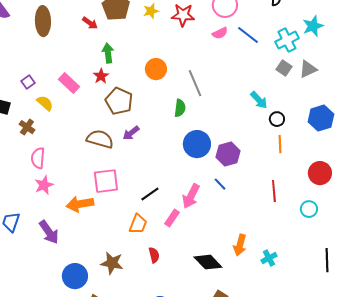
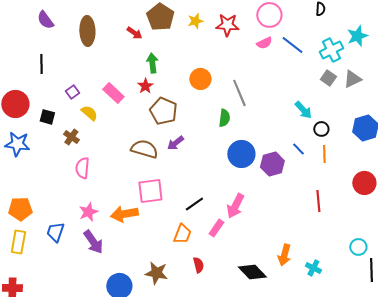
blue line: (220, 184) -> (298, 149), moved
pink star: (44, 185) -> (88, 212), moved
cyan circle: (309, 209) -> (358, 247), moved
cyan cross: (269, 258) -> (313, 268), turned -35

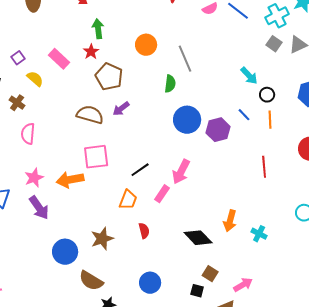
brown star: (156, 273) -> (102, 239), turned -30

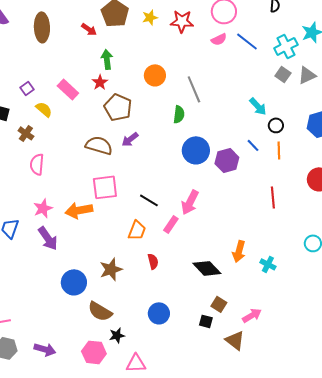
black line: (140, 170) -> (149, 200), turned 66

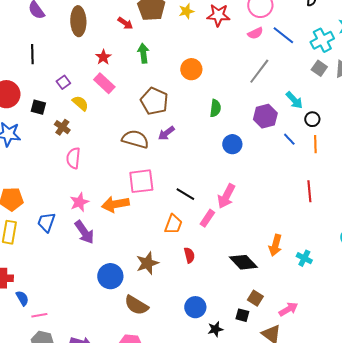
red star: (100, 82) -> (103, 57), moved
gray line: (194, 89) -> (259, 71), moved, turned 60
blue circle: (196, 150) -> (232, 144), size x0.7
purple hexagon: (227, 160) -> (265, 116), moved
black star: (117, 335) -> (215, 329), moved

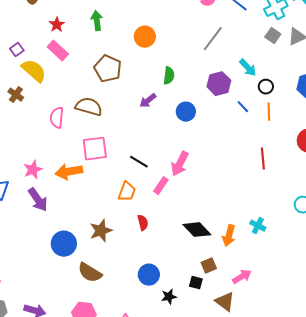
yellow semicircle: (80, 103) -> (34, 71), size x1.5
purple arrow: (166, 133) -> (148, 101), moved
pink semicircle: (73, 158) -> (57, 118), moved
orange arrow: (275, 245) -> (229, 236), moved
brown square: (255, 298) -> (209, 266), turned 35

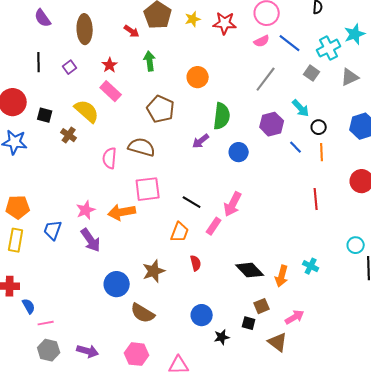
gray square: (273, 36) -> (312, 73), moved
purple square: (17, 50) -> (70, 67), moved
green semicircle: (169, 76) -> (222, 116), size x1.5

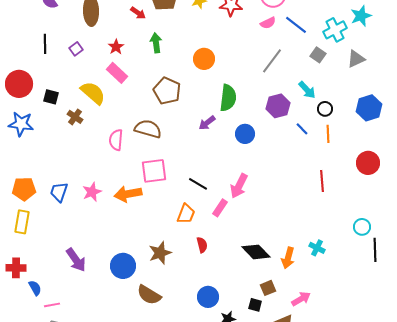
blue trapezoid: (53, 230) -> (59, 192), moved
purple arrow: (91, 240) -> (76, 260), moved

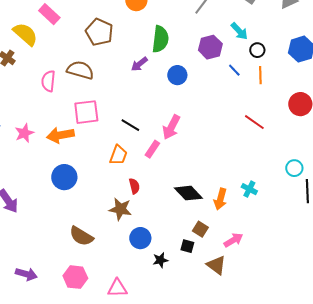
red line: (322, 181) -> (254, 122), turned -50
brown star: (160, 253) -> (120, 209), moved, turned 30
blue circle: (123, 266) -> (64, 177), moved
brown square: (268, 288) -> (200, 229), turned -35

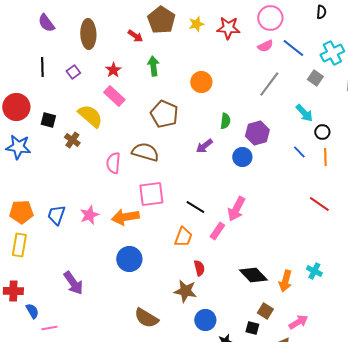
green semicircle: (160, 39) -> (225, 121), size x0.6
purple hexagon: (210, 47) -> (257, 133), moved

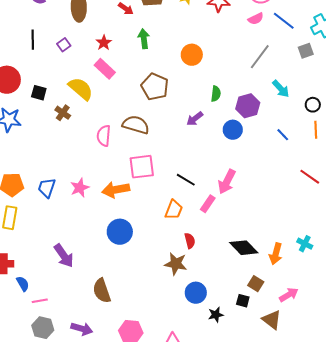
gray square: (315, 78) -> (306, 51), turned 35
cyan arrow: (304, 113) -> (281, 89), moved
blue line: (299, 152) -> (283, 135), moved
brown semicircle: (146, 318) -> (102, 291), moved, turned 40

